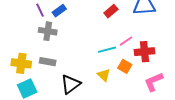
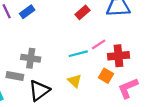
gray cross: (48, 31) -> (31, 58), moved
gray rectangle: (48, 62) -> (15, 76), moved
orange square: (125, 66) -> (106, 76), moved

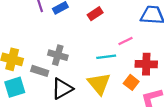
red rectangle: (83, 12) -> (95, 14), moved
pink line: (99, 44) -> (125, 41), moved
yellow triangle: (75, 81) -> (99, 84), size x1.6

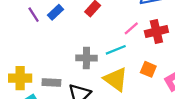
gray cross: (58, 55) -> (86, 58), moved
red cross: (146, 64) -> (156, 32), moved

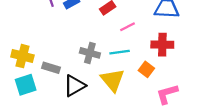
pink line: (131, 28) -> (128, 27), moved
orange square: (148, 69) -> (146, 69), moved

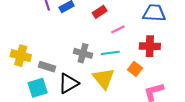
cyan square: (26, 85) -> (38, 88), moved

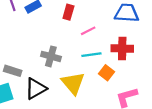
red rectangle: (100, 12) -> (68, 12), turned -40
cyan line: (110, 53) -> (91, 55), moved

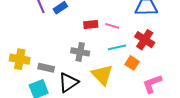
red rectangle: (68, 12) -> (91, 25), moved, turned 72
pink line: (88, 31) -> (112, 26), turned 48
red cross: (122, 48) -> (145, 40), turned 36

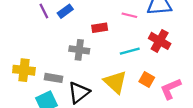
pink line: (112, 26) -> (129, 15), moved
gray cross: (80, 52) -> (79, 50), moved
orange square: (132, 63) -> (147, 80), moved

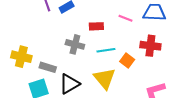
red cross: (160, 41) -> (150, 46), turned -30
cyan line: (130, 51) -> (106, 50), moved
orange square: (147, 80) -> (127, 60), moved

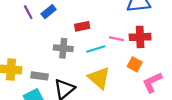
pink line: (125, 18) -> (116, 39), moved
orange square: (127, 60) -> (135, 64), moved

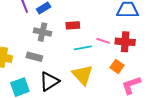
gray cross: (63, 48) -> (42, 32), moved
gray rectangle: (40, 76) -> (34, 57), moved

